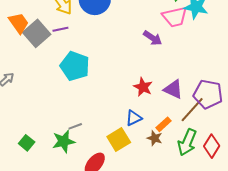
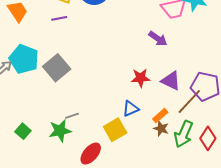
gray square: (37, 33) -> (57, 68), moved
purple arrow: (153, 38) -> (158, 39), moved
cyan pentagon: (75, 66) -> (24, 59), moved
red star: (143, 87) -> (141, 78), turned -30
brown star: (155, 138) -> (161, 129), moved

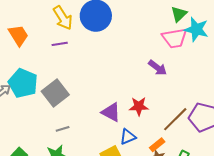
purple triangle: (171, 81) -> (111, 112), moved
brown line: (189, 102) -> (175, 119), moved
gray line: (72, 116) -> (63, 129), moved

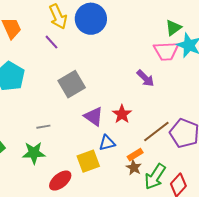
purple line: (60, 44) -> (51, 42), turned 49
gray square: (55, 93) -> (72, 84), moved
red star: (139, 106) -> (122, 114), turned 30

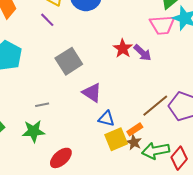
red star: (122, 114) -> (123, 48), moved
blue triangle: (107, 143) -> (106, 119), turned 30
yellow square: (88, 161) -> (116, 139), moved
green arrow: (155, 177) -> (156, 151), turned 48

